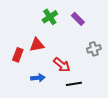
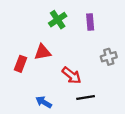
purple rectangle: (78, 19) -> (90, 22), turned 40
blue arrow: (38, 78) -> (44, 102), moved, turned -144

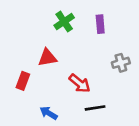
red rectangle: (20, 64) -> (23, 81), moved

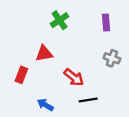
purple rectangle: (100, 24) -> (106, 23), moved
gray cross: (121, 63) -> (112, 58), turned 35

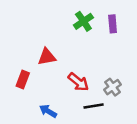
green cross: (60, 20) -> (83, 21), moved
gray cross: (112, 58) -> (113, 87), moved, turned 35

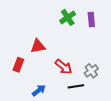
blue arrow: (48, 111) -> (39, 90), turned 112

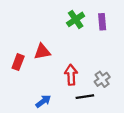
red rectangle: (18, 65) -> (18, 62), moved
red arrow: (64, 67) -> (71, 75), turned -132

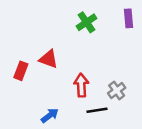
purple rectangle: (102, 22) -> (128, 18), moved
red triangle: (42, 52) -> (48, 59), turned 30

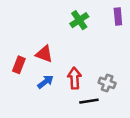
gray cross: (117, 91) -> (107, 83), turned -35
blue arrow: (50, 115) -> (45, 82), moved

